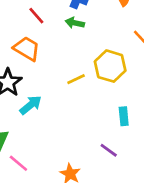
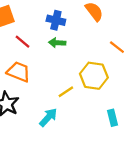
cyan arrow: (31, 105) -> (48, 117), moved

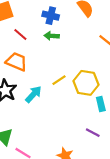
yellow hexagon: (94, 76) -> (86, 83), moved
cyan arrow: (48, 117) -> (34, 94), moved

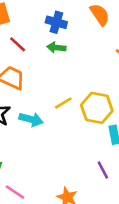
cyan arrow: (34, 94) -> (31, 119), turned 60
purple line: (93, 133) -> (103, 170), turned 32

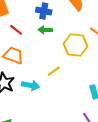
yellow hexagon: (97, 108) -> (76, 45), moved

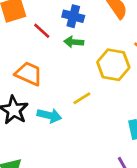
red line: (16, 30) -> (42, 31), moved

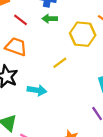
red line: (42, 31) -> (21, 20), moved
cyan arrow: (49, 116) -> (37, 90), moved

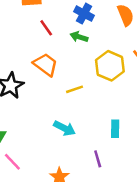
orange trapezoid: (16, 47) -> (46, 64), moved
cyan arrow: (37, 90) -> (65, 128), moved

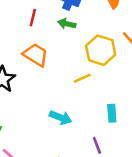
red line: (46, 28) -> (33, 18), turned 54
yellow line: (75, 89) -> (82, 78), moved

